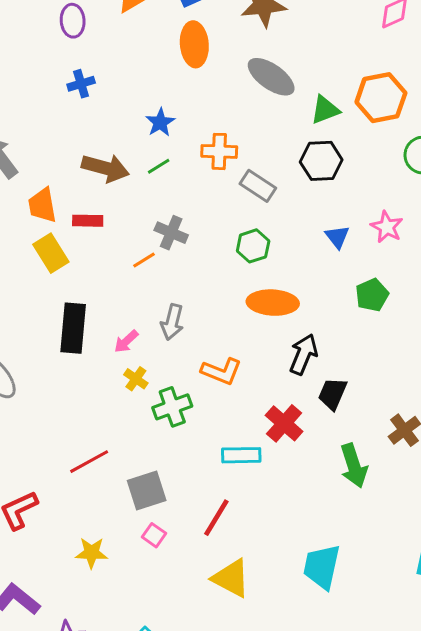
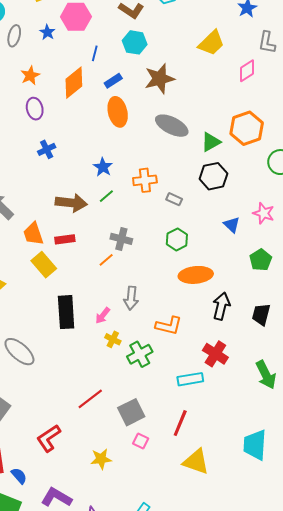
gray rectangle: (258, 186) -> (174, 199), size x0.7
black trapezoid: (333, 394) -> (261, 314), moved

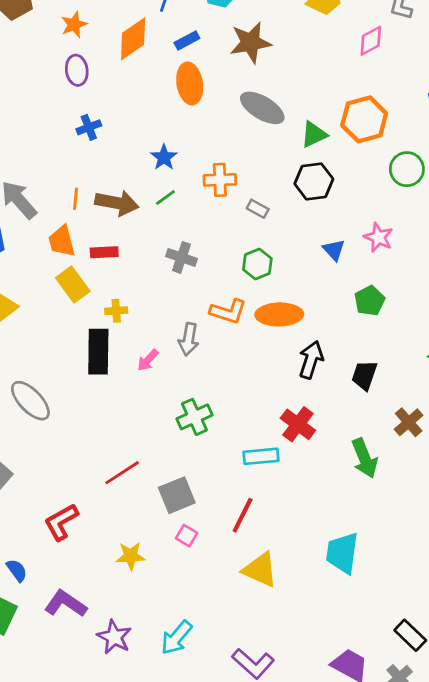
orange line: (106, 260) -> (75, 199), moved, turned -49
orange L-shape: (169, 326) -> (228, 311), moved
yellow cross: (113, 339) -> (116, 311), moved, turned -35

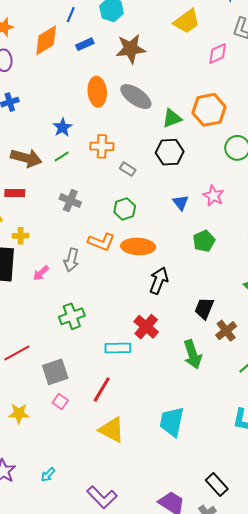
orange ellipse: (190, 83) -> (97, 92), moved
black trapezoid: (364, 375) -> (204, 308), moved
cyan arrow: (176, 638) -> (48, 475), size x0.6

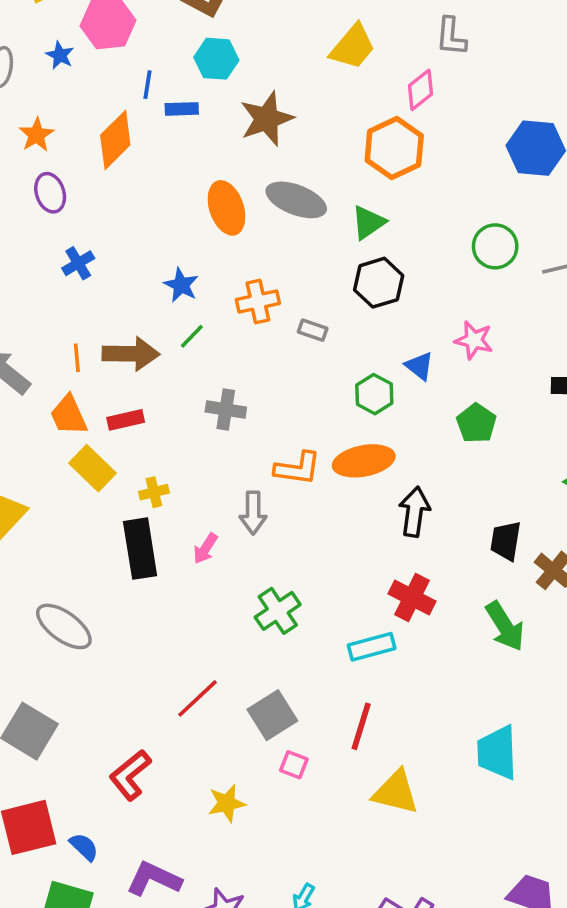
blue rectangle: (85, 44) -> (182, 109), moved, turned 36
orange hexagon: (209, 110) -> (394, 148), moved
green hexagon: (125, 209) -> (374, 394), moved

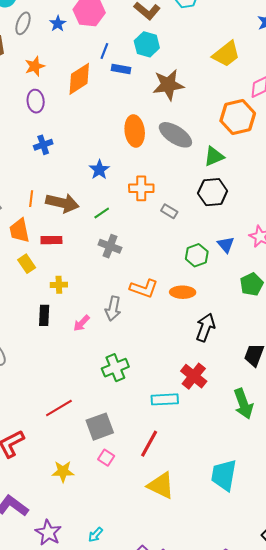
green line: (192, 336) -> (102, 213), moved
orange ellipse: (364, 461) -> (183, 292), size x0.7
yellow rectangle: (92, 468) -> (27, 264), size x0.7
black rectangle: (140, 549) -> (44, 315), size x0.6

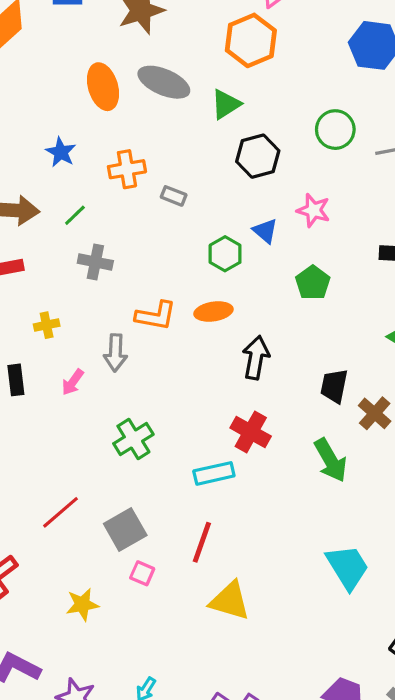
black hexagon: (213, 192) -> (258, 156), moved
yellow cross: (59, 285) -> (47, 325), moved
cyan trapezoid: (224, 475) -> (347, 567), moved, turned 148

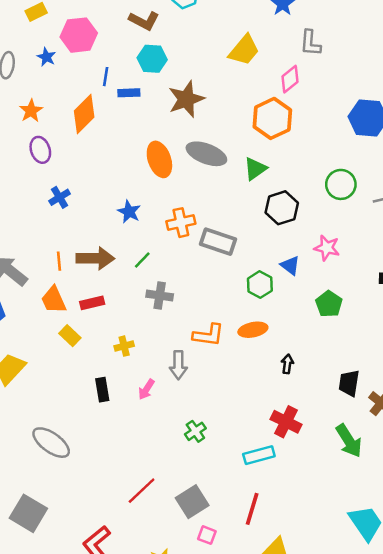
gray rectangle: (174, 196) -> (218, 242), size x1.8
black arrow: (256, 358) -> (287, 364), size x0.6
green cross: (133, 439) -> (195, 431), size x0.7

